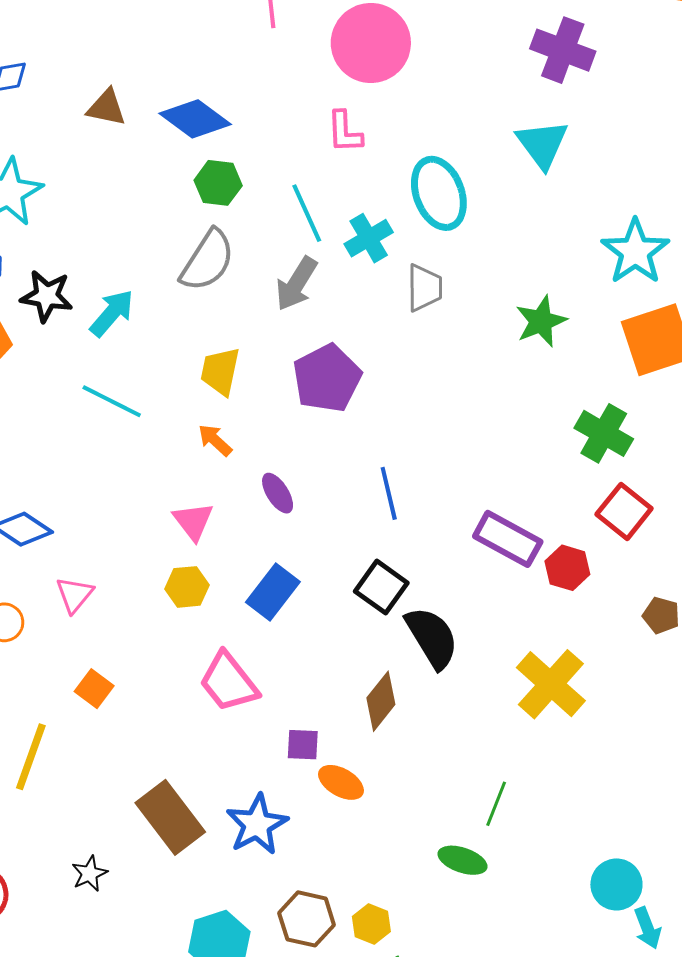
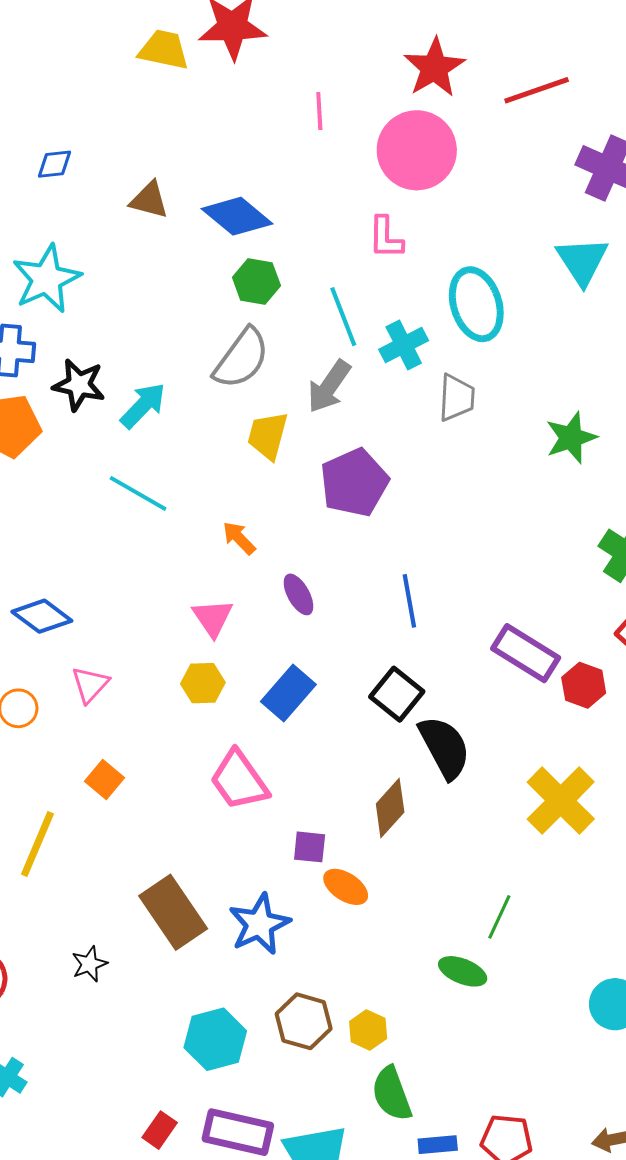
yellow trapezoid: (220, 371) -> (268, 435), moved

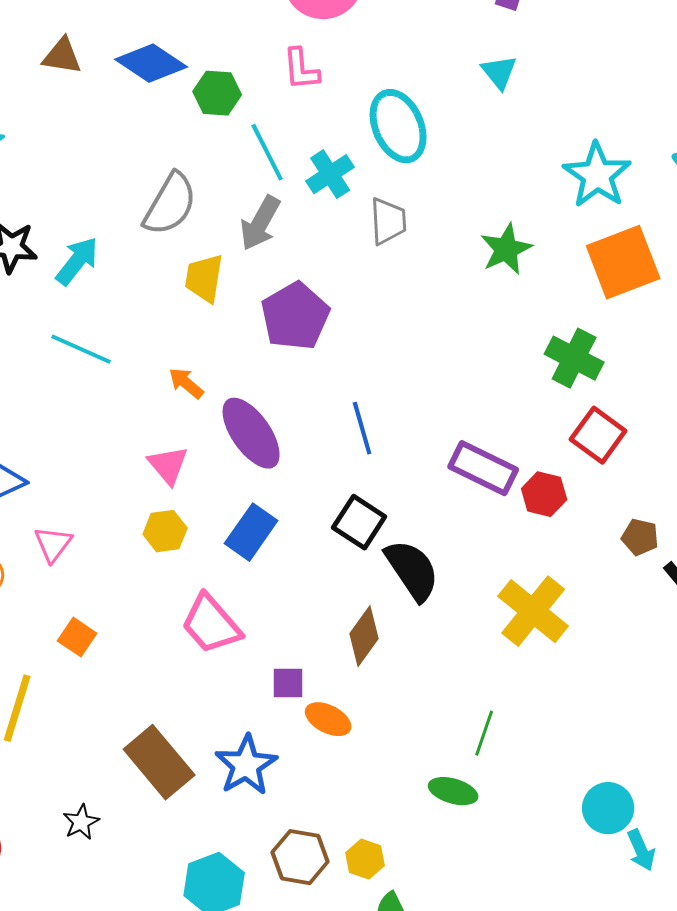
cyan triangle: (582, 261) -> (499, 72), size x0.7
green hexagon: (256, 282) -> (217, 93), moved
purple ellipse: (298, 594) -> (251, 433), size x1.8

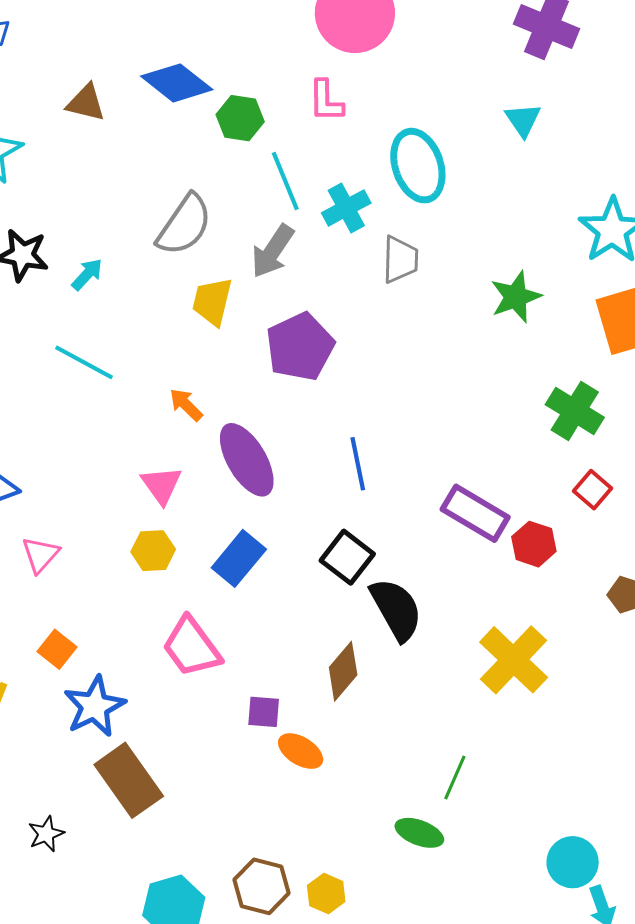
brown triangle: (62, 56) -> (86, 103), moved
cyan arrow: (77, 261) -> (87, 274), size x0.7
red square: (598, 435) -> (592, 490), size x0.7
blue star: (246, 765) -> (94, 706), moved

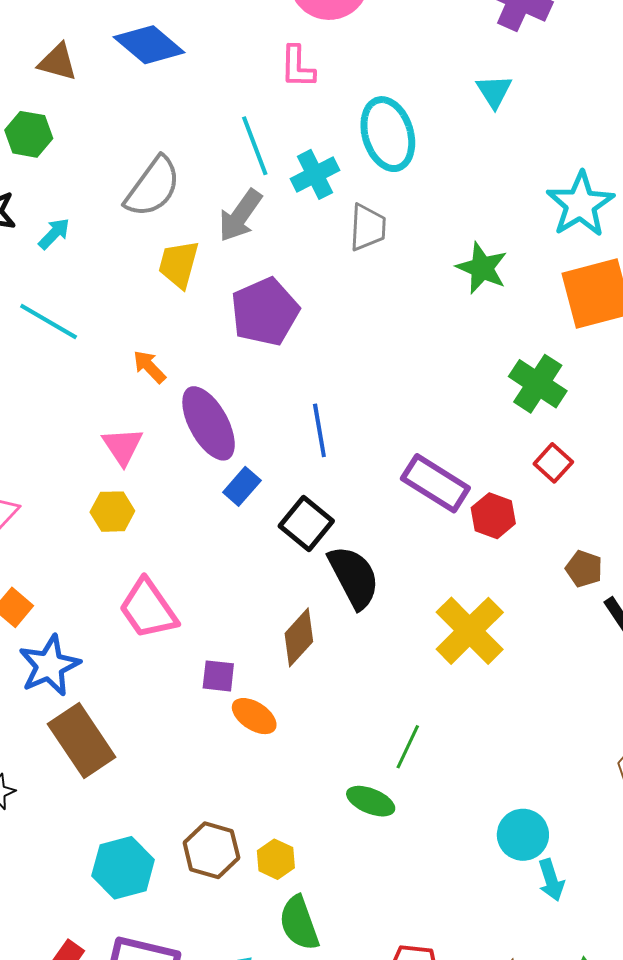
green hexagon: (240, 118) -> (29, 134), moved
green star: (516, 297) -> (482, 268), turned -30
blue rectangle: (239, 558) -> (242, 486), moved, size x0.7

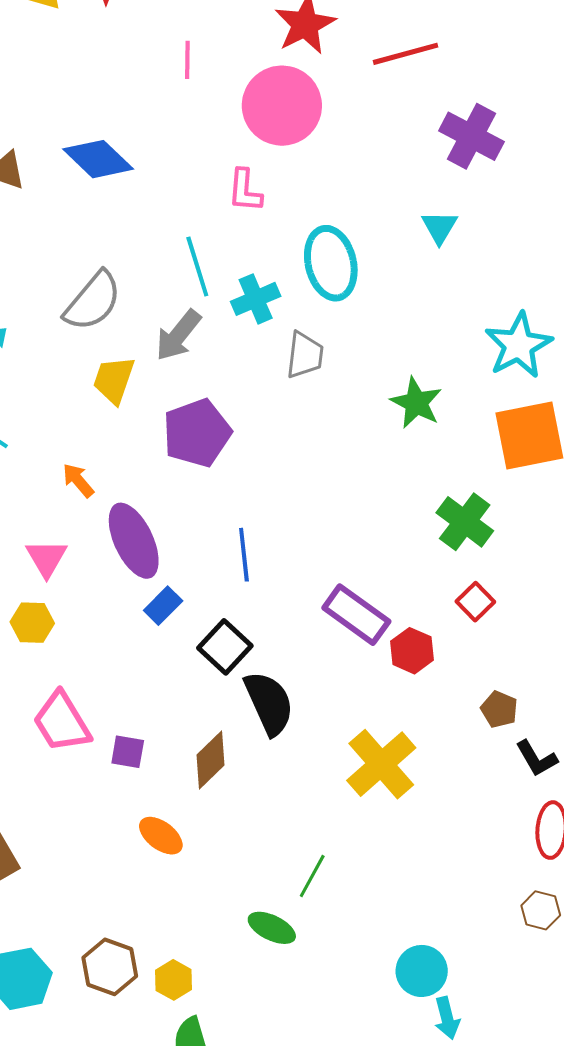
purple square: (218, 676) -> (128, 752), moved

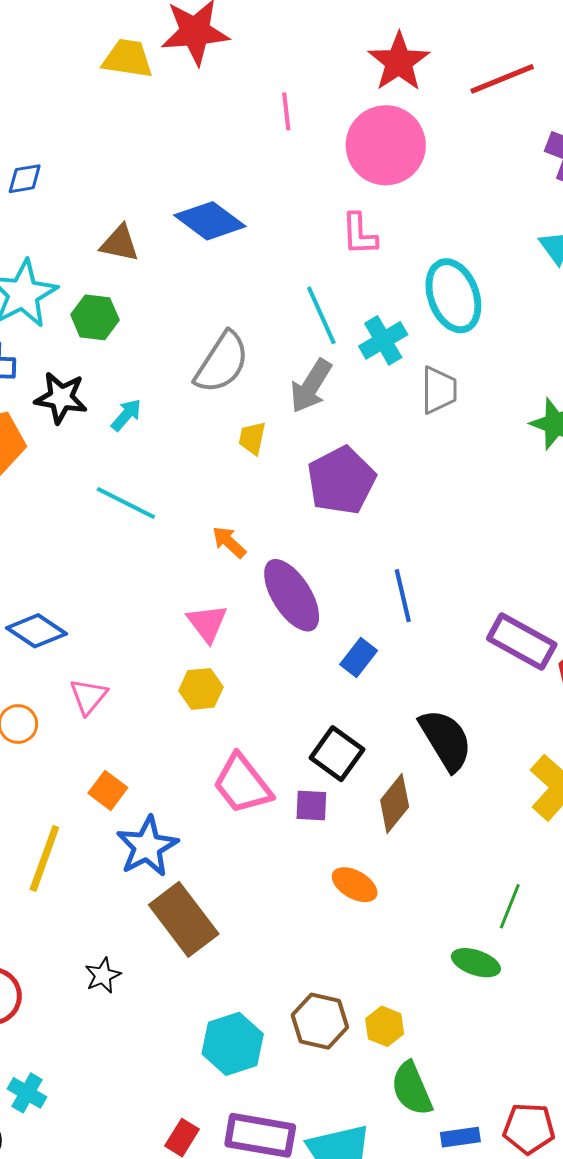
yellow trapezoid: (114, 380) -> (252, 438), size x0.7
blue rectangle: (163, 606) -> (359, 658), moved
black square: (225, 647) -> (337, 754), moved

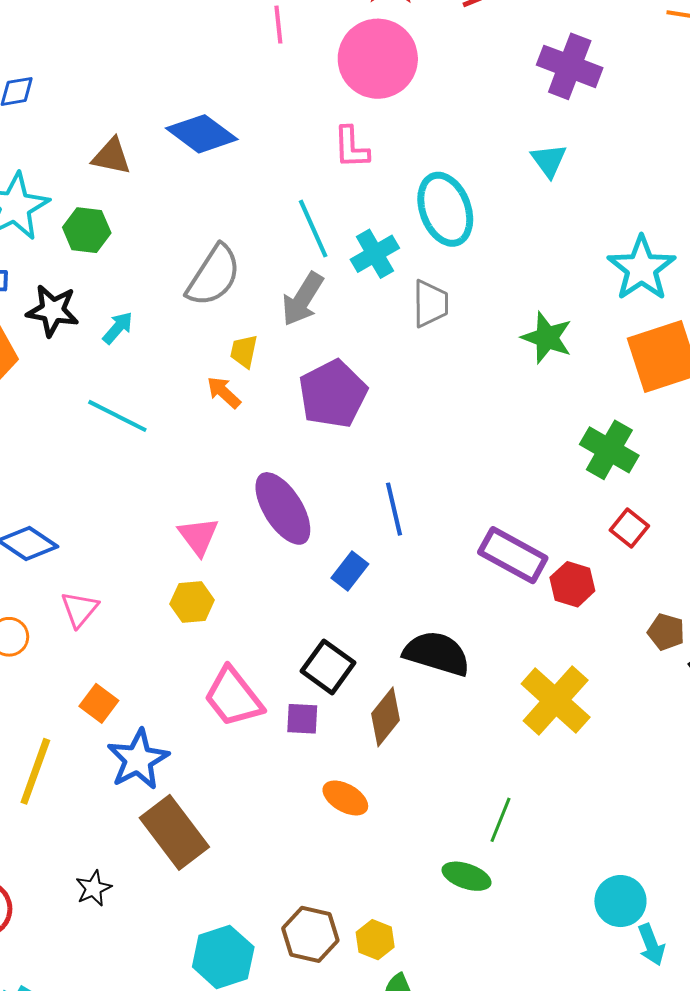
orange arrow: (229, 542) -> (224, 392), moved
black semicircle: (446, 740) -> (437, 653), turned -42

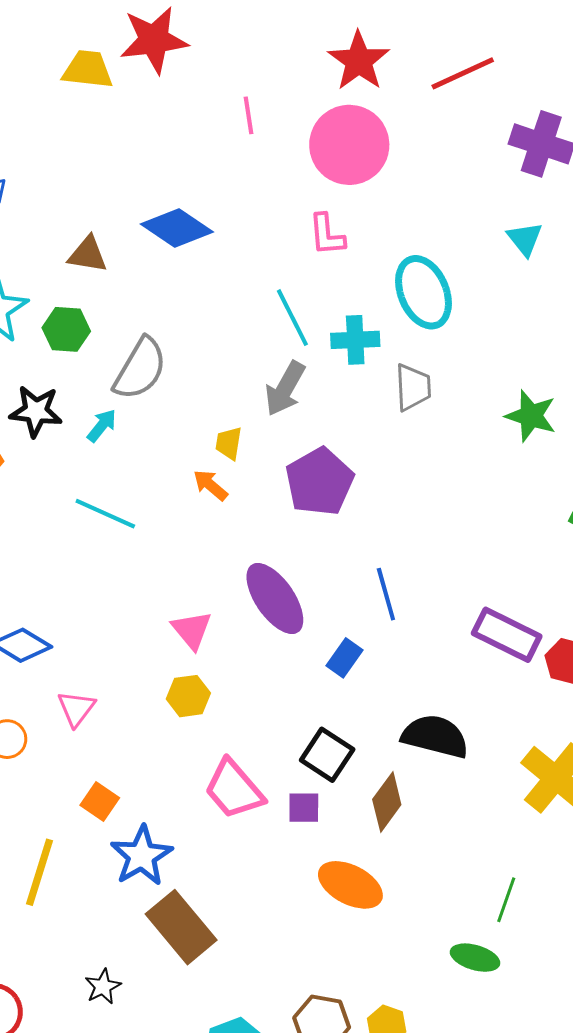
cyan cross: (375, 254) -> (355, 340), turned 30
gray semicircle: (214, 276) -> (140, 369), moved
orange ellipse: (345, 798) -> (350, 885), size x1.4

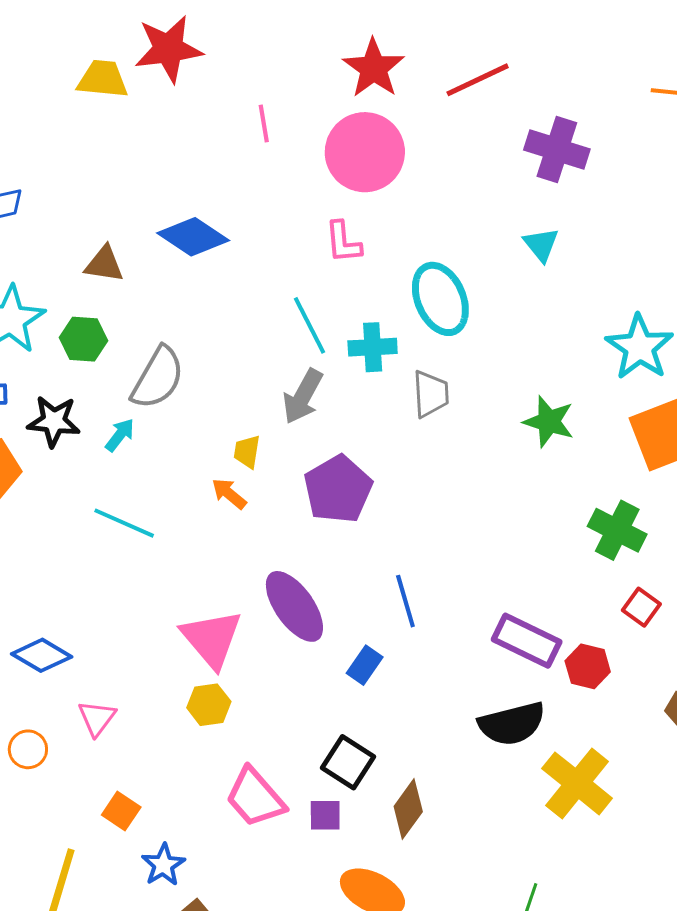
pink triangle: (192, 630) -> (212, 639), size x1.5
black semicircle: (435, 736) -> (512, 724), moved, turned 152
blue star: (142, 856) -> (163, 865), size x0.7

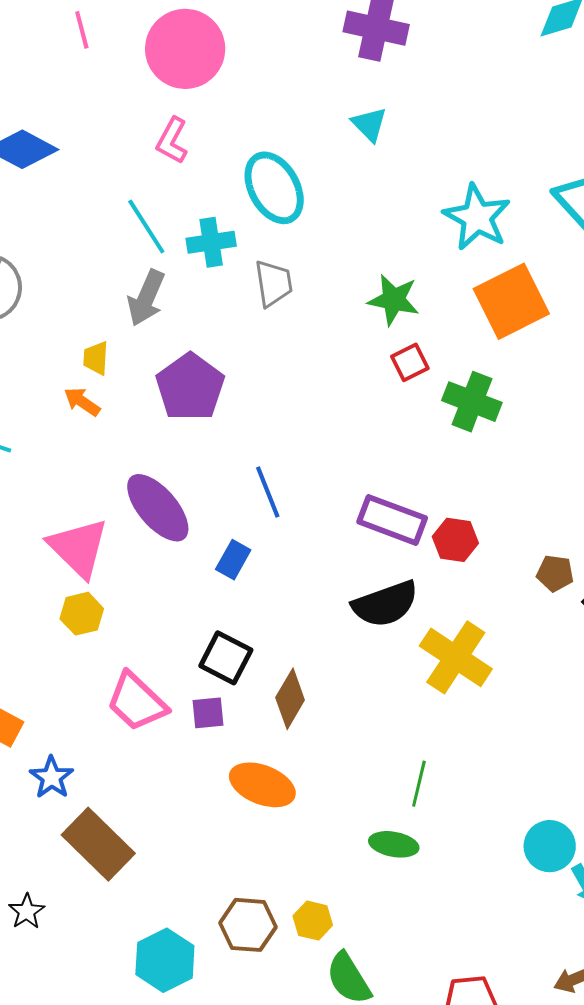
pink L-shape: (343, 242) -> (172, 141), turned 39
red square: (641, 607) -> (410, 362), moved, turned 33

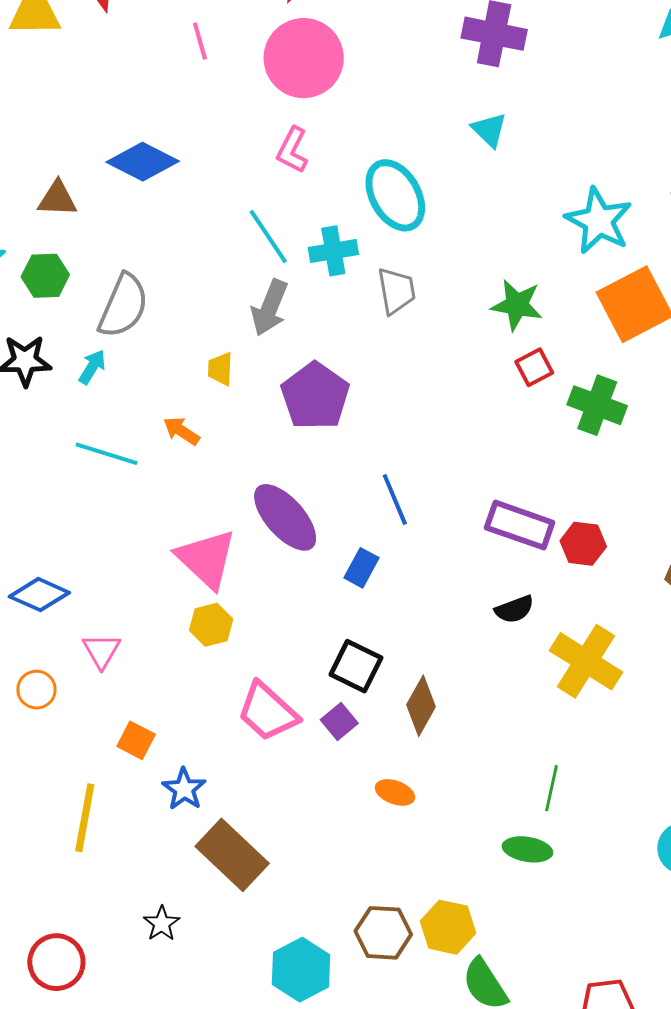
orange arrow: (82, 402) -> (181, 431), moved
black semicircle: (385, 604) -> (514, 609), size x0.6
purple square: (208, 713) -> (339, 721), turned -33
orange ellipse: (262, 785) -> (395, 792), size x0.6
yellow hexagon: (313, 921) -> (448, 927), size x1.4

